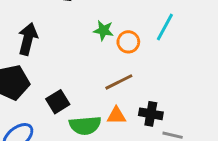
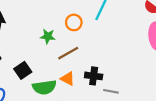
green star: (103, 30) -> (48, 36), moved
orange triangle: (116, 116) -> (68, 79), turned 32

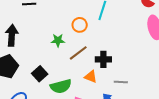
black cross: (94, 76) -> (103, 59), moved
orange triangle: (68, 79) -> (91, 77), moved

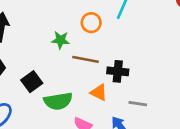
brown line: (78, 53) -> (85, 59), turned 42

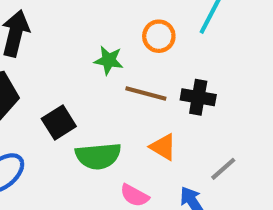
black cross: (118, 71) -> (198, 97), moved
gray line: (138, 104) -> (223, 169), turned -54

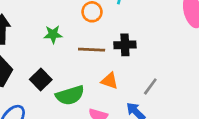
green star: (109, 60) -> (53, 34), moved

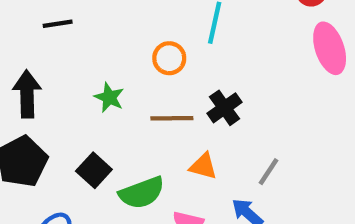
green star: (53, 34) -> (109, 97), turned 30
black cross: (125, 45) -> (225, 108), turned -30

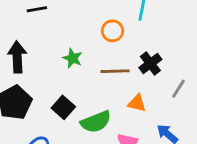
gray line: (268, 172) -> (179, 89), moved

